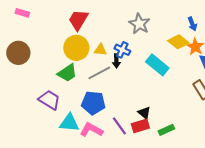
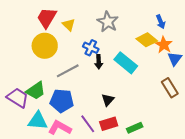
yellow triangle: (100, 50) -> (69, 25), moved, turned 40
black arrow: (116, 61) -> (99, 62), moved
green trapezoid: (67, 73) -> (36, 91), moved
black triangle: (144, 113) -> (108, 100), moved, turned 32

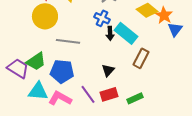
blue cross: (91, 48) -> (102, 18), moved
black arrow: (99, 62) -> (110, 33), moved
gray line: (68, 71) -> (68, 41), turned 35
brown rectangle: (170, 88) -> (141, 58), moved, turned 60

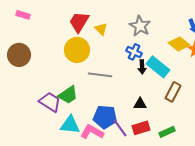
black triangle: (108, 70) -> (140, 104), turned 48
blue pentagon: (62, 71) -> (105, 117), moved

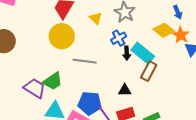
yellow triangle: (101, 29) -> (96, 18), moved
blue cross: (134, 52) -> (119, 38), turned 35
brown rectangle: (173, 92) -> (149, 71), moved

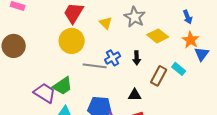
yellow diamond: (164, 30) -> (158, 36), moved
blue cross: (119, 38) -> (113, 58), moved
cyan rectangle: (143, 53) -> (179, 69), moved, size x0.6

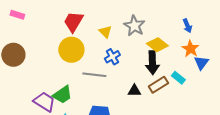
blue cross: (113, 58) -> (112, 57), moved
black arrow: (137, 58) -> (152, 63), moved, size x1.6
brown rectangle: (159, 76) -> (158, 85), turned 30
black triangle: (135, 95) -> (134, 91), moved

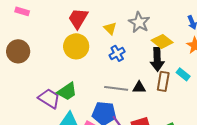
gray line: (94, 75) -> (116, 88), moved
brown rectangle: (158, 85) -> (163, 81), turned -48

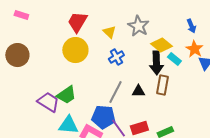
cyan rectangle: (183, 74) -> (174, 59), moved
gray line: (116, 88) -> (115, 92), turned -70

